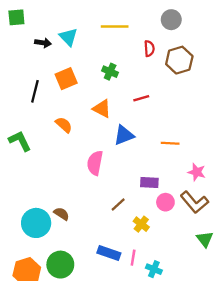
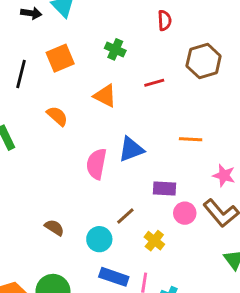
brown hexagon: (179, 60) -> (204, 61), moved
blue triangle: (124, 135) -> (131, 149), moved
cyan circle: (36, 223) -> (99, 239), moved, size x0.7

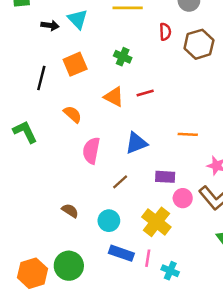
brown hexagon: (204, 61) -> (199, 44), moved
red line: (154, 83) -> (145, 93), moved
pink semicircle: (96, 164) -> (91, 151), moved
brown line: (125, 216) -> (120, 182), moved
yellow cross: (154, 241) -> (156, 222), size x1.6

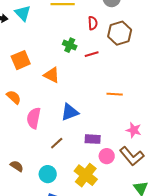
green cross: (123, 57) -> (70, 45), moved
orange square: (75, 64) -> (21, 60), moved
red line: (145, 93) -> (92, 54), moved
orange semicircle: (73, 114) -> (14, 97), moved
orange line: (188, 134) -> (115, 94), moved

